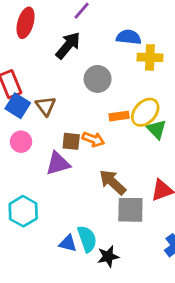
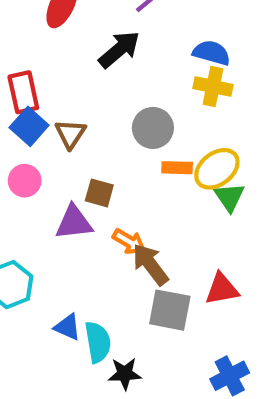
yellow cross: (150, 57) -> (213, 86), moved
gray circle: (98, 79) -> (153, 128), moved
orange arrow: (93, 139) -> (129, 242), moved
blue triangle: (68, 243) -> (68, 327), moved

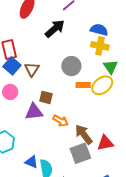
green triangle: (229, 197) -> (111, 67), moved
brown arrow: (150, 264) -> (84, 134), moved
gray square: (170, 310) -> (80, 153), turned -30

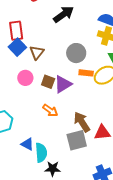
pink circle: (10, 92) -> (25, 78), moved
purple triangle: (34, 112) -> (63, 84), moved, turned -30
orange arrow: (60, 121) -> (50, 111), moved

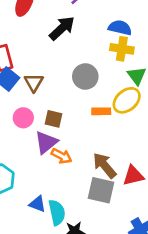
orange rectangle: (86, 73) -> (101, 111), moved
purple triangle: (63, 84) -> (46, 142), moved
gray square: (77, 140) -> (101, 190), turned 35

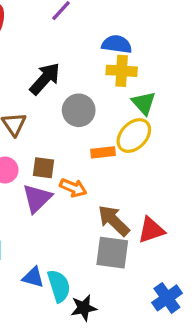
black arrow: (62, 28) -> (45, 79), moved
orange arrow: (61, 156) -> (73, 188), moved

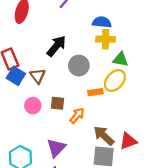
green triangle: (144, 103) -> (120, 59), turned -35
orange arrow: (73, 188) -> (77, 115), turned -70
purple triangle: (37, 198) -> (56, 148), moved

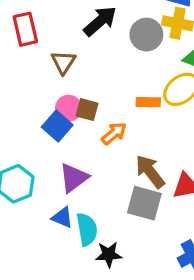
gray circle: (79, 66) -> (146, 35), moved
blue square: (16, 76) -> (57, 126), moved
pink circle: (33, 106) -> (69, 108), moved

